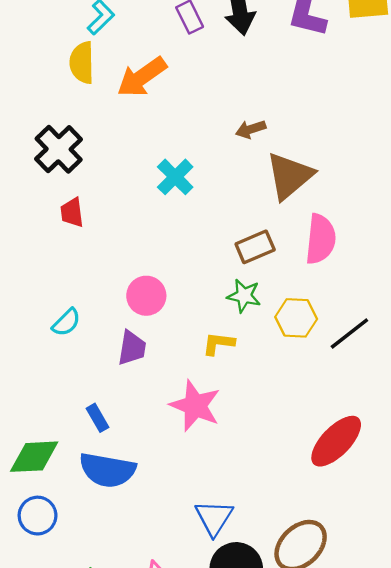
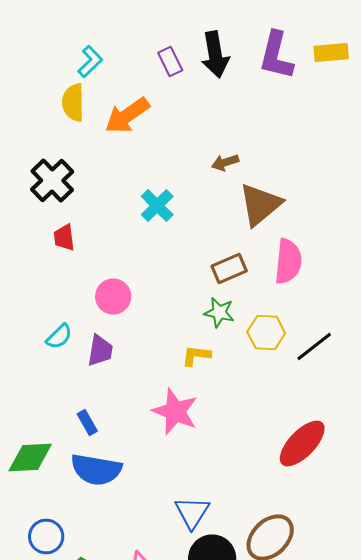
pink circle: (146, 296) -> (113, 296), moved
purple trapezoid: (132, 348) -> (100, 350), moved
blue circle: (38, 516) -> (46, 536), moved

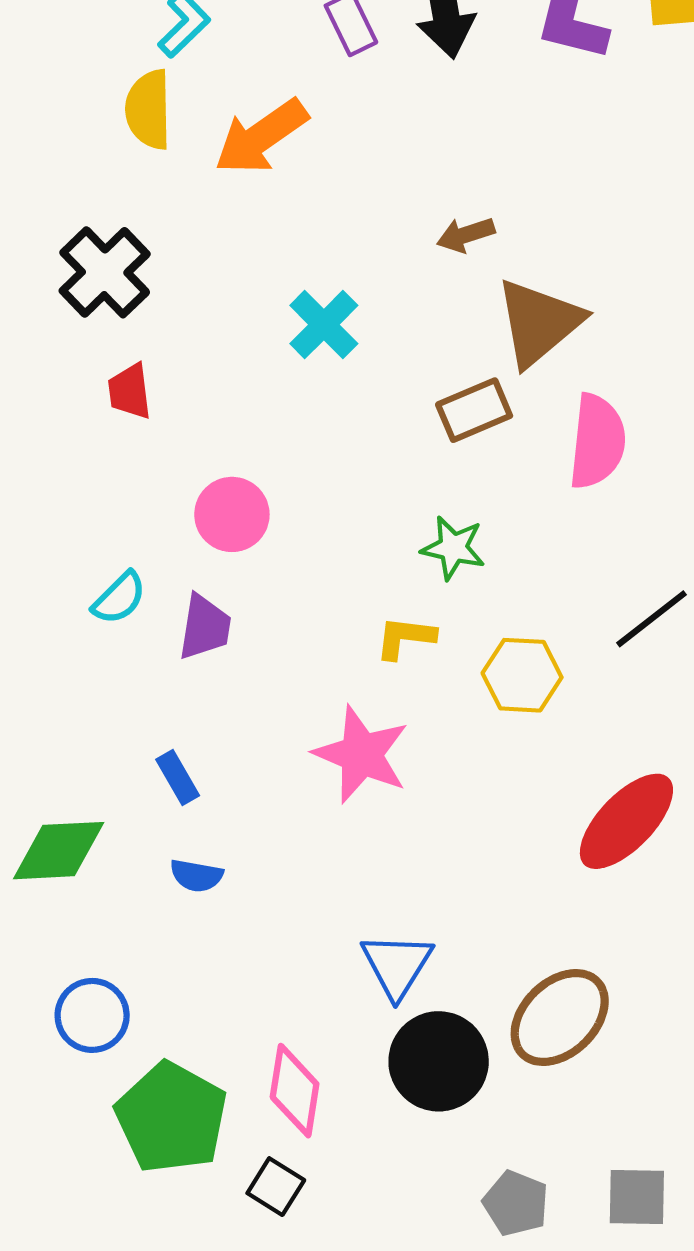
brown rectangle: (229, 268) -> (474, 410), moved
yellow hexagon: (266, 332) -> (522, 675), moved
blue semicircle: (96, 470) -> (196, 876), size x0.5

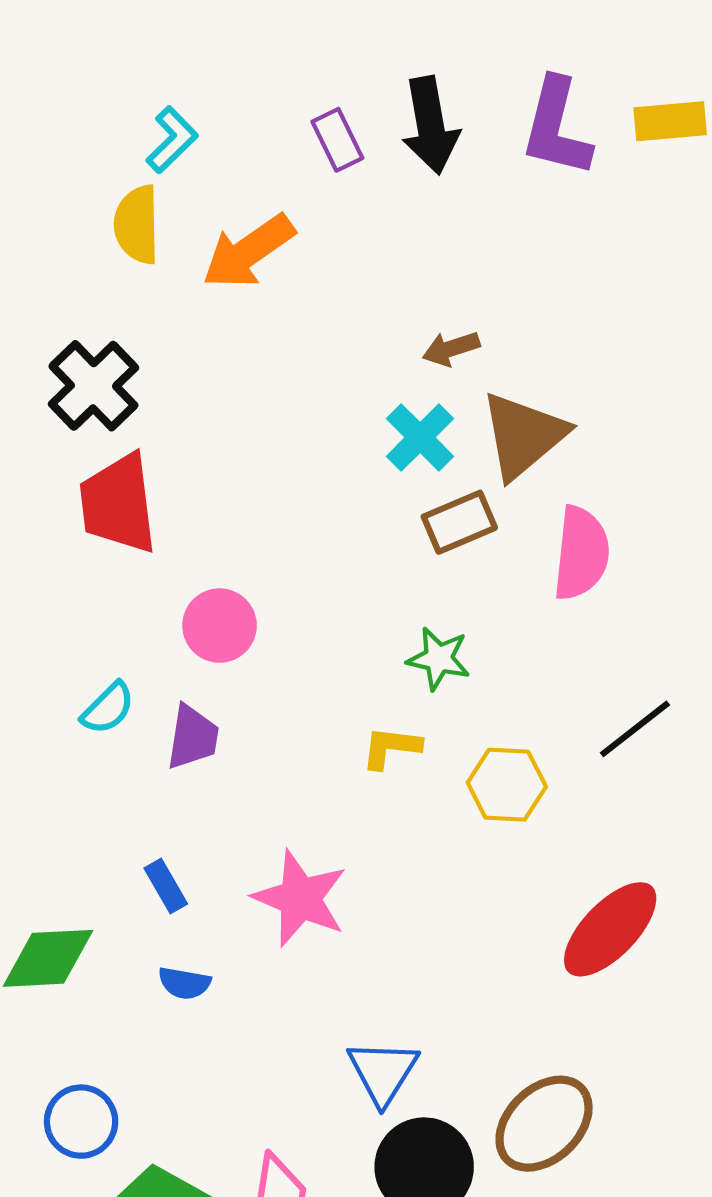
cyan cross: (324, 325) -> (420, 437), moved
red trapezoid: (130, 391) -> (118, 504), size x1.8
pink star: (361, 755) -> (300, 898), moved

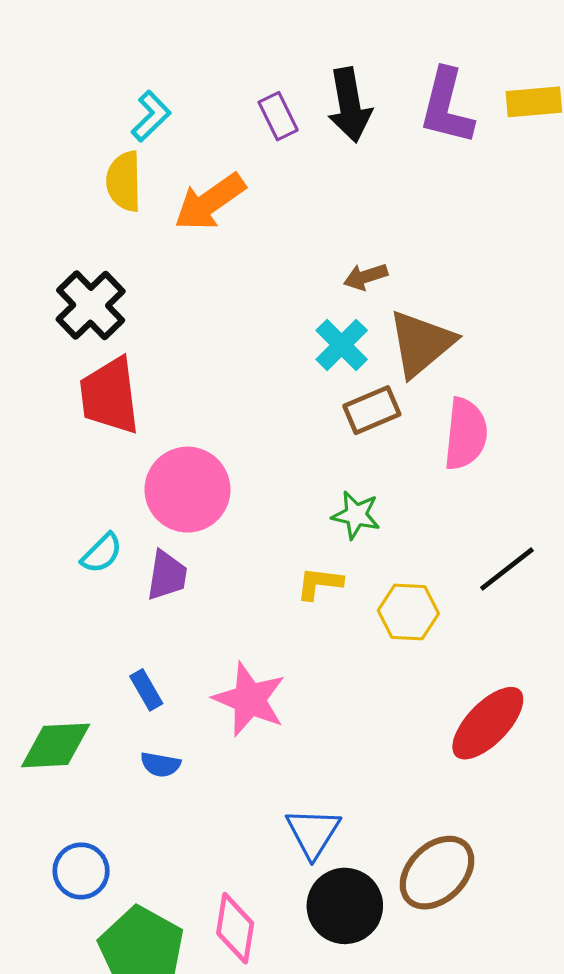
pink circle: (220, 626) -> (188, 490), size x1.5

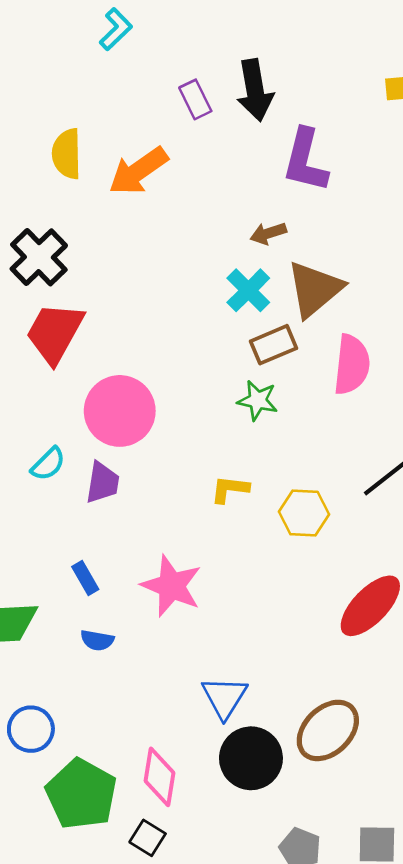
purple L-shape: (447, 107) -> (305, 160), moved
cyan L-shape: (151, 116) -> (116, 29), moved
red trapezoid: (110, 396) -> (55, 333), turned 36
green star: (356, 515) -> (258, 400), moved

